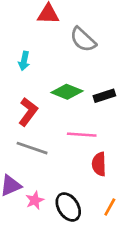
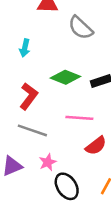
red semicircle: (99, 164) -> (96, 146), turned -125
pink star: (35, 200) -> (48, 162), moved

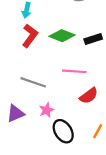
red L-shape: (29, 96) -> (30, 36), moved

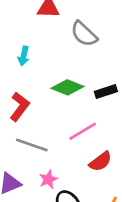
red L-shape: (30, 36) -> (20, 107), moved
pink line: (74, 71) -> (83, 131), turned -35

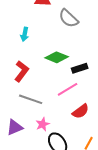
black rectangle: (106, 92) -> (80, 68), moved

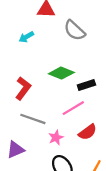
cyan arrow: (25, 34) -> (26, 37), moved, turned 48
pink star: (43, 124) -> (56, 138), moved

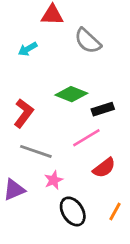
pink star: (56, 138) -> (54, 180), moved

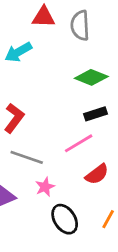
gray semicircle: (88, 41) -> (80, 25), moved, turned 44
cyan arrow: (28, 49) -> (18, 52), size x1.4
green diamond: (71, 94) -> (91, 77), moved

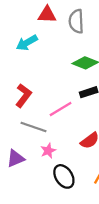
pink line: (79, 143) -> (61, 109), moved

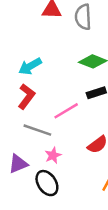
cyan arrow: (27, 43) -> (30, 66), moved
black ellipse: (64, 176) -> (47, 183), moved

